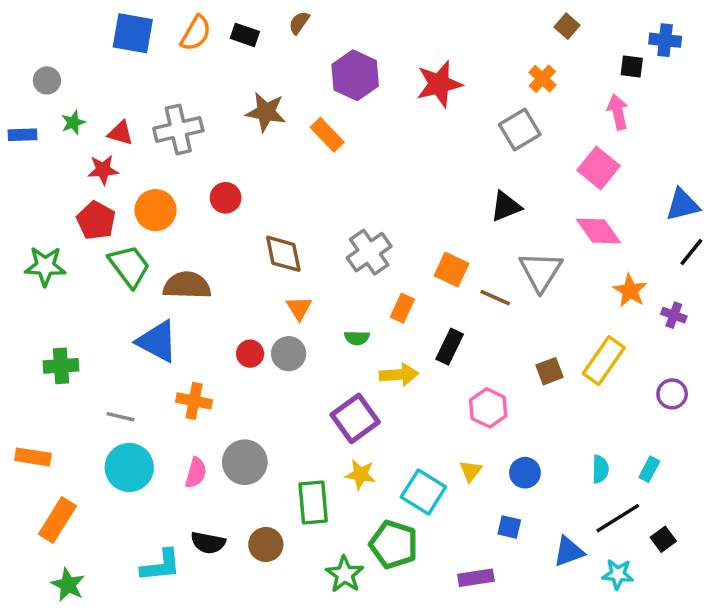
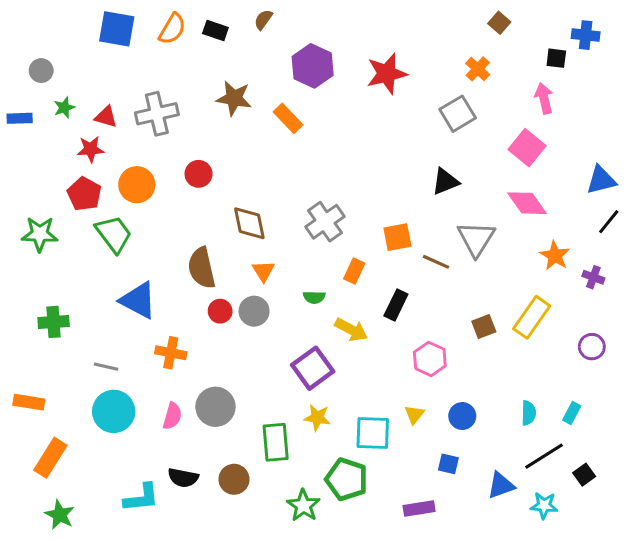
orange square: (451, 270) -> (397, 237), turned -36
brown semicircle: (187, 285) -> (202, 268), moved, turned -105
yellow arrow: (399, 375) -> (351, 330), turned 32
cyan square: (423, 492) -> (373, 433), turned -30

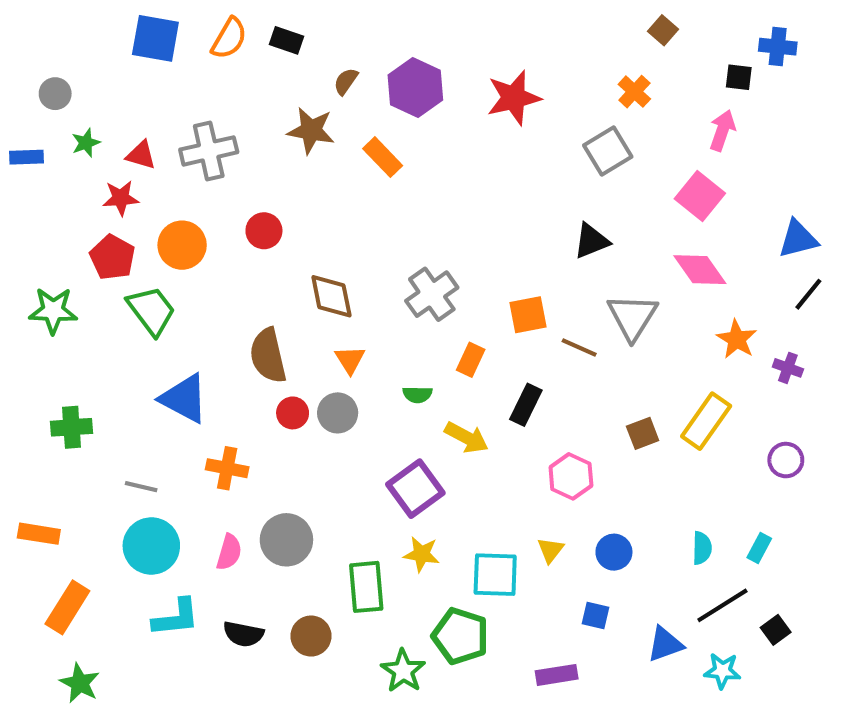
brown semicircle: (263, 20) -> (346, 81), moved
pink arrow: (544, 98) -> (722, 130), turned 32
cyan L-shape: (141, 498) -> (176, 618), moved

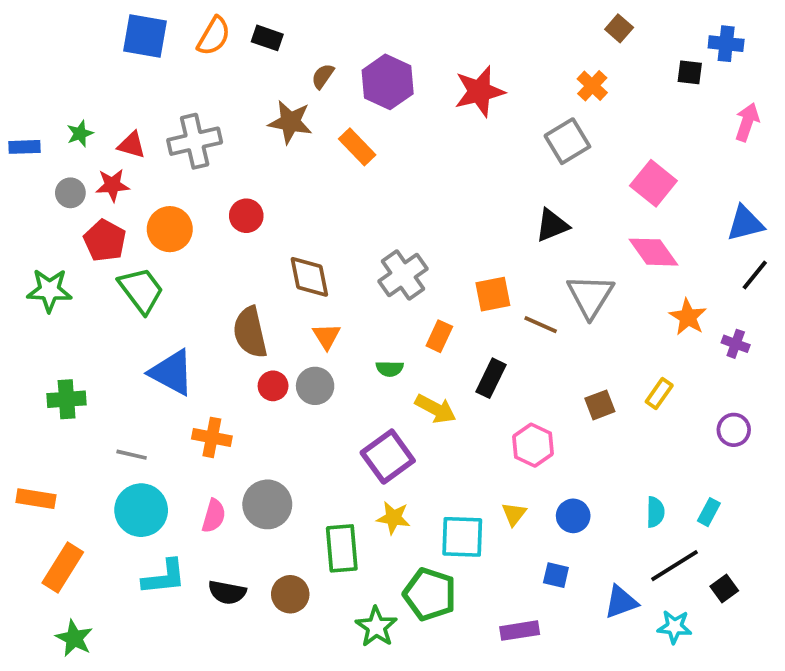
gray circle: (55, 94) -> (70, 193), moved
pink arrow: (722, 130) -> (747, 122), moved
yellow rectangle: (706, 421) -> (659, 394), size x0.6

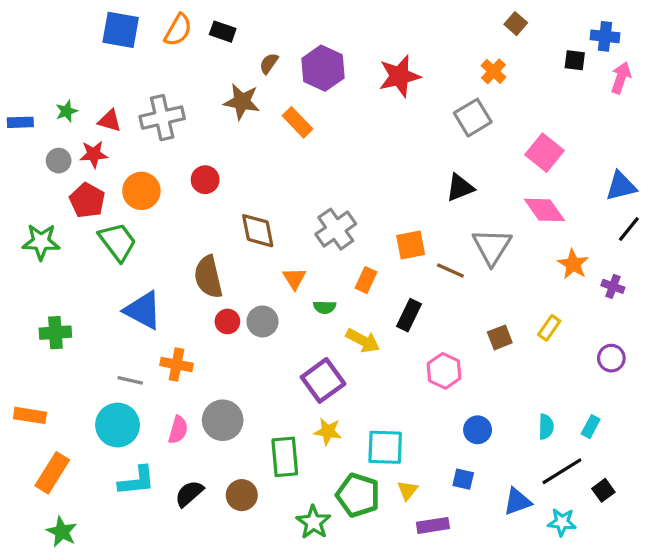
pink arrow: (747, 122) -> (621, 78), moved
orange triangle: (327, 336) -> (294, 278), moved
gray line: (132, 455) -> (130, 380), moved
yellow triangle: (514, 514) -> (407, 490), moved
black semicircle: (227, 592) -> (189, 494), turned 128

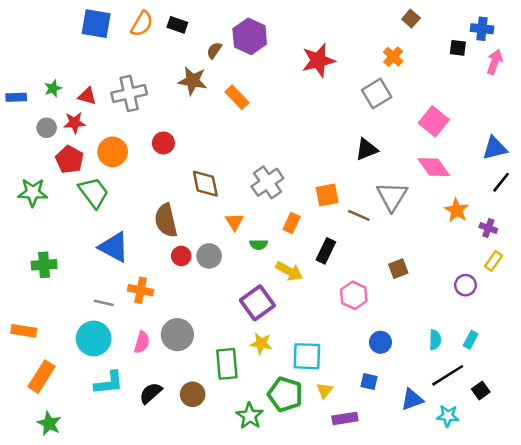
purple hexagon: (323, 68) -> (250, 36), moved
yellow rectangle: (549, 328) -> (493, 261), moved
purple circle: (611, 358) -> (465, 285), moved

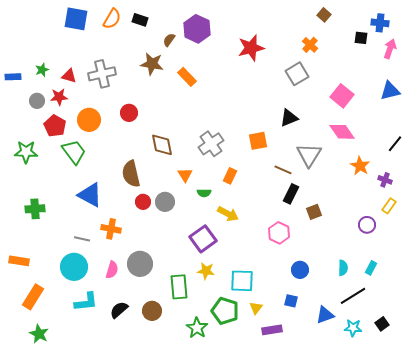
blue triangle: (495, 148) -> (390, 91), moved
orange square: (327, 195) -> (258, 141), moved
black rectangle: (326, 251) -> (291, 194), moved
black square: (481, 390) -> (382, 324), moved

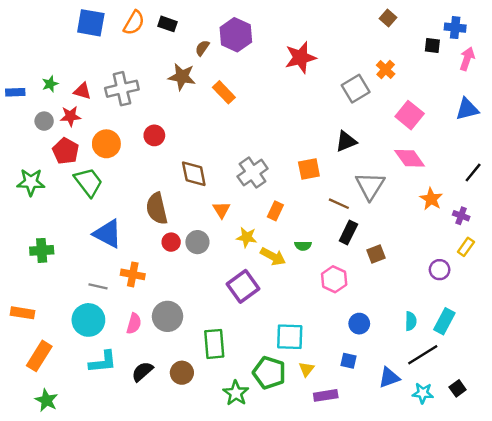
orange cross: (310, 45) -> (386, 70), moved
green semicircle: (204, 193) -> (303, 246), moved
cyan rectangle: (371, 268) -> (444, 321), size x1.5
yellow star: (206, 271) -> (247, 237), moved

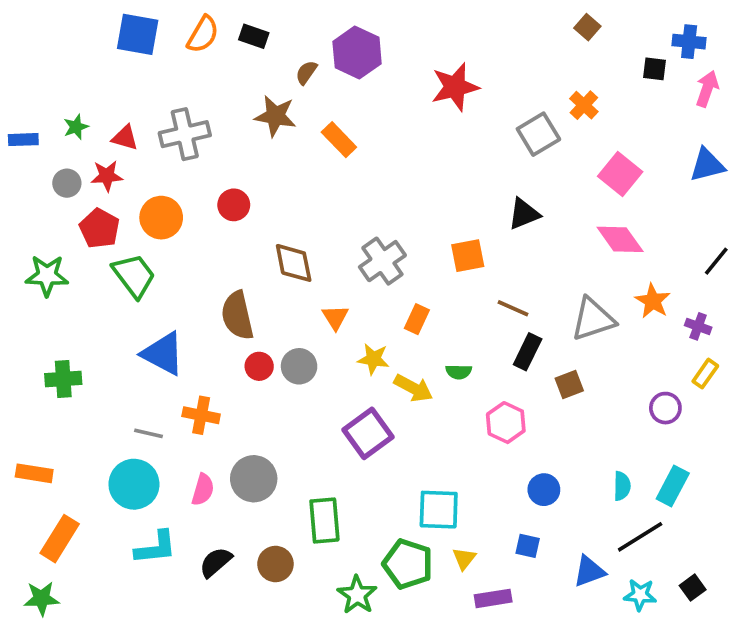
gray triangle: (370, 186) -> (593, 319), moved, turned 40
green star: (46, 400) -> (41, 598), moved, turned -30

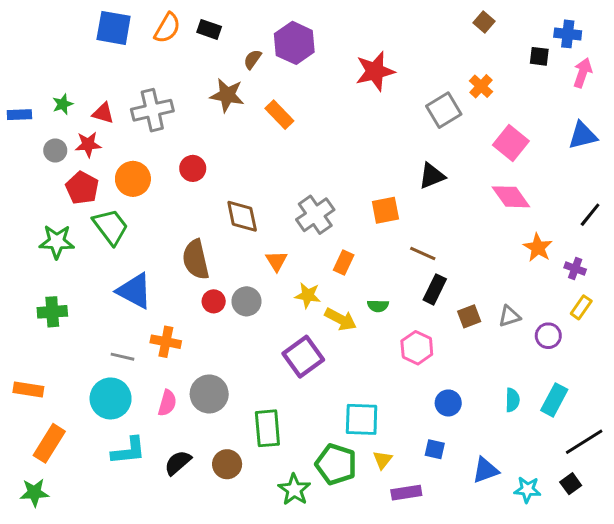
green star: (47, 276) -> (57, 242), moved
gray triangle: (593, 319) -> (509, 316), moved, size x0.6
black line: (640, 537) -> (584, 442), moved

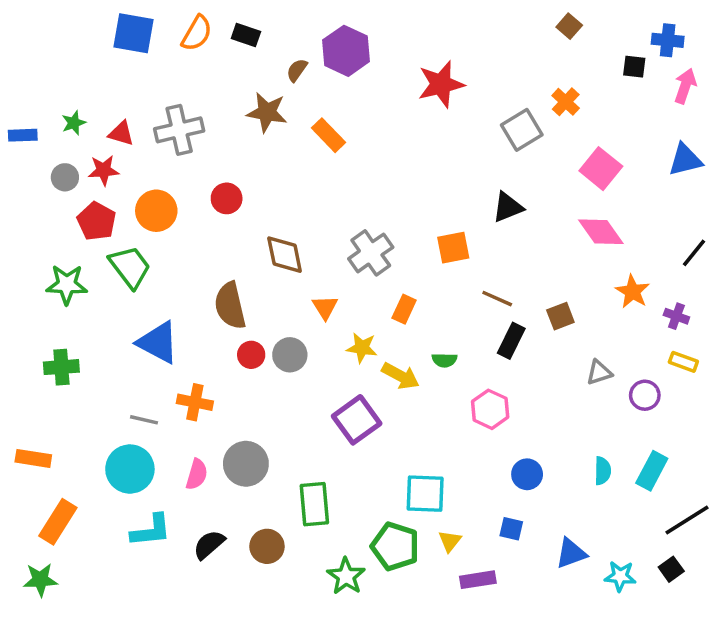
yellow rectangle: (581, 307) -> (683, 362), turned 75
brown square: (469, 316) -> (560, 316), moved

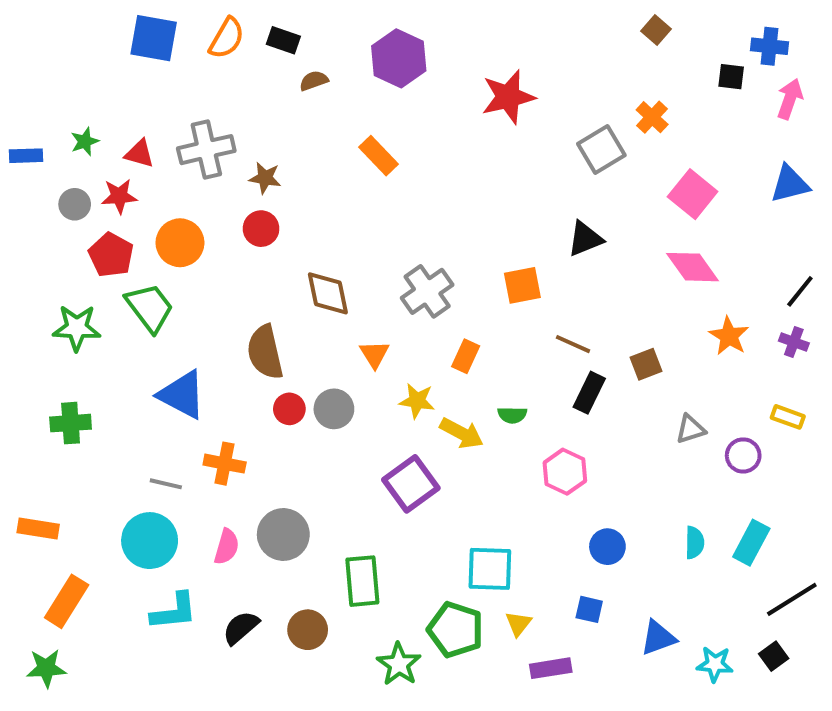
brown semicircle: (297, 70) -> (314, 81), moved, turned 35
brown star: (267, 112) -> (265, 178), moved, size x0.7
purple cross: (676, 316) -> (794, 342), moved

